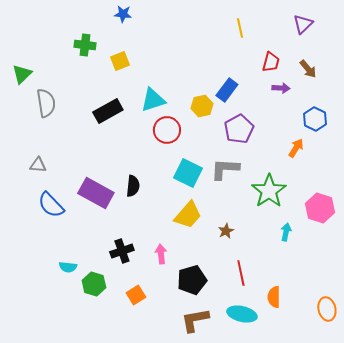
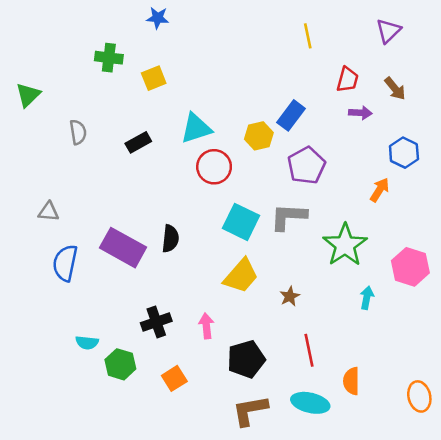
gray semicircle: (46, 103) -> (78, 132), moved, size x0.7
black rectangle: (108, 111) -> (138, 142), size x0.7
blue semicircle: (51, 205) -> (65, 263), turned 56

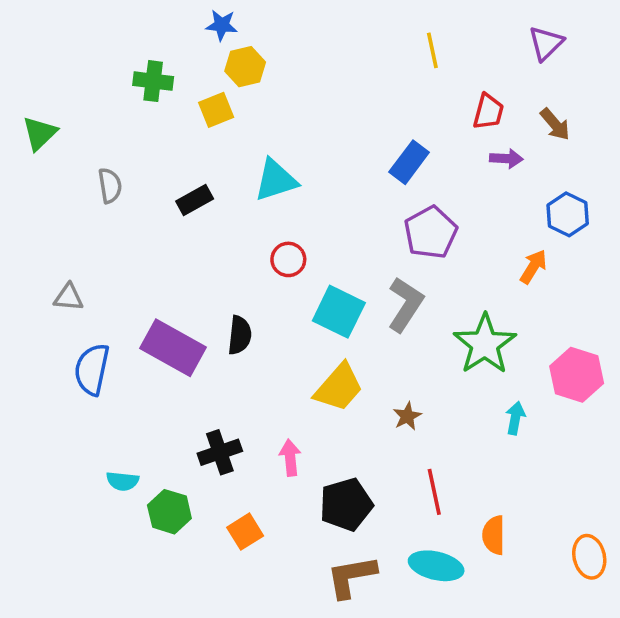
yellow hexagon: (259, 136) -> (245, 67), moved
red circle: (214, 167) -> (288, 259), moved, size x0.7
gray L-shape: (288, 217) -> (405, 304), turned 120

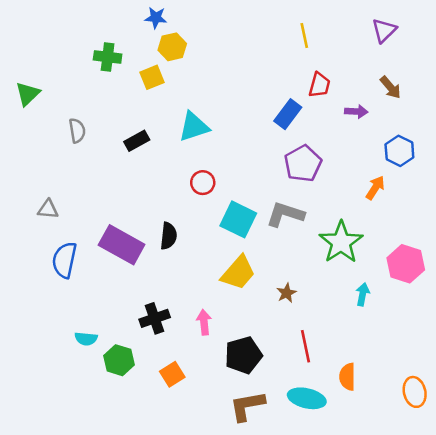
red trapezoid: (488, 112) -> (319, 85), moved
gray L-shape: (405, 304) -> (285, 214), turned -105

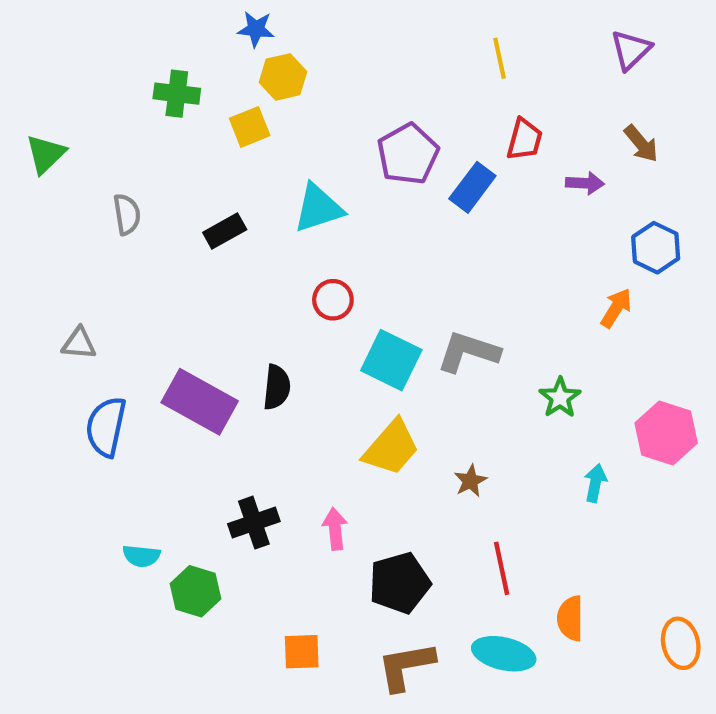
purple pentagon: (303, 164) -> (408, 154), moved
green star: (341, 242) -> (560, 398), size x0.6
orange square: (172, 374) -> (302, 652), moved, turned 30

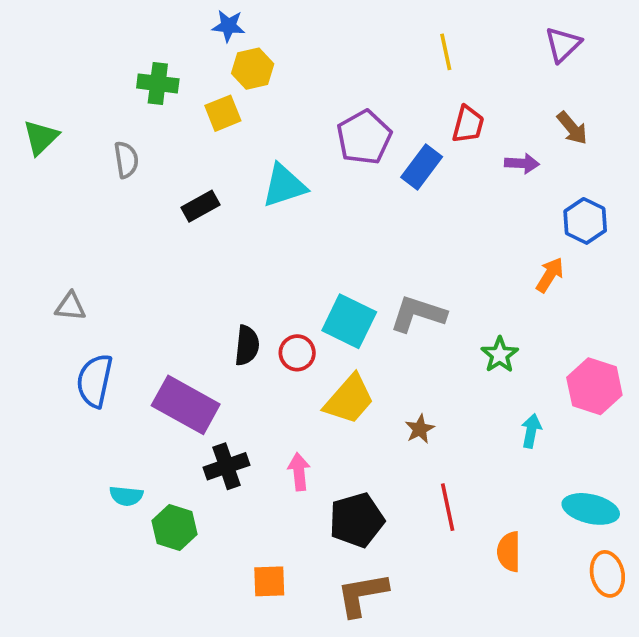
gray semicircle: (127, 214) -> (126, 160), moved
red circle: (333, 300) -> (297, 353), moved
purple rectangle: (200, 402) -> (186, 405), moved
cyan ellipse: (504, 654) -> (591, 509), moved

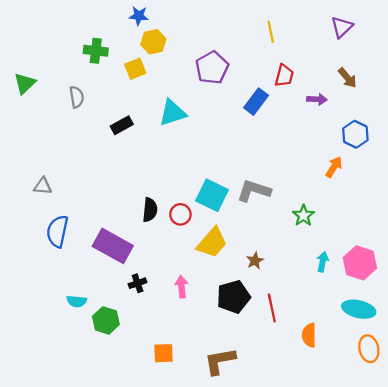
purple pentagon: (364, 137) -> (212, 68), moved
pink hexagon: (594, 386) -> (360, 263), moved
black cross: (227, 466) -> (138, 283), size x0.7
black pentagon: (357, 520) -> (233, 297), moved

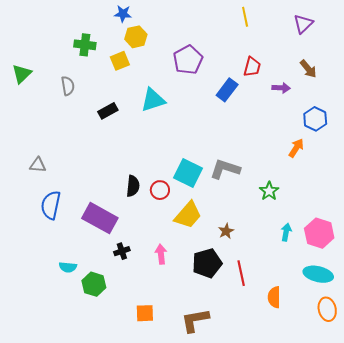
yellow line: (271, 32) -> (245, 17), moved

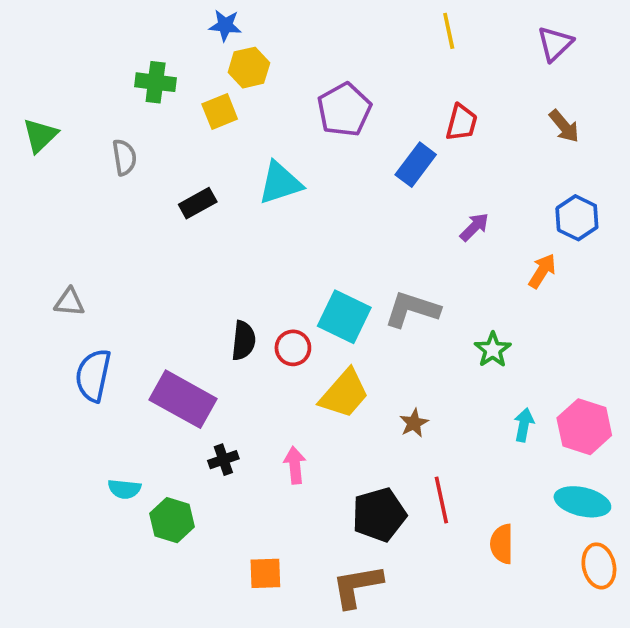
purple arrow: (281, 88) -> (474, 227), moved, turned -48
black pentagon: (207, 263) -> (379, 515), moved

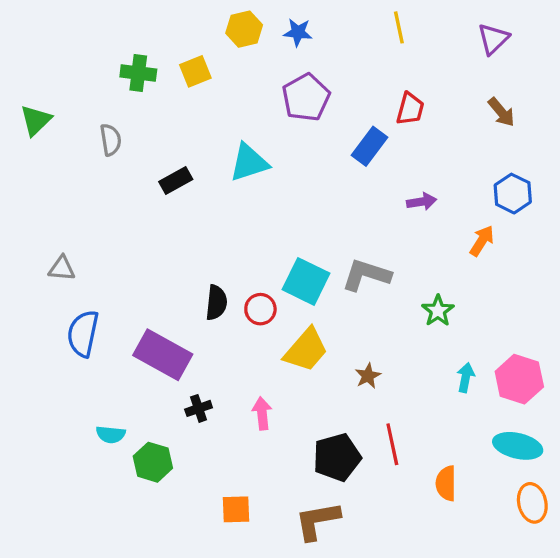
blue star: (225, 25) -> (298, 32), moved
yellow hexagon: (249, 68) -> (244, 29), moved
yellow square: (220, 112) -> (195, 71), moved
purple arrow: (474, 227) -> (422, 202), turned 36

